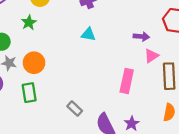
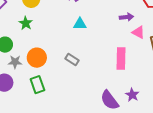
pink triangle: (151, 56) -> (138, 32), turned -48
gray rectangle: (75, 108) -> (72, 59), moved

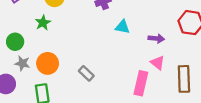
cyan triangle: (80, 24) -> (122, 27), moved
pink triangle: (138, 32) -> (158, 63), moved

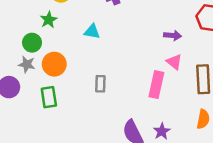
cyan triangle: (122, 27) -> (92, 32), moved
green circle: (15, 42) -> (32, 43), moved
gray rectangle: (86, 73) -> (100, 84), moved, turned 49

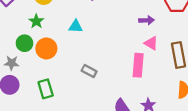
gray star: (27, 64) -> (12, 63), moved
orange circle: (54, 64) -> (46, 48), moved
gray rectangle: (100, 84) -> (89, 71), turned -56

